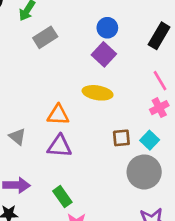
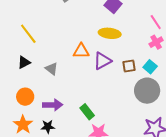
purple triangle: (59, 146) -> (102, 61), moved, turned -30

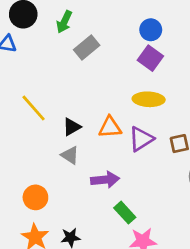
black triangle: (24, 62) -> (72, 127), moved
purple arrow: (53, 105) -> (105, 180), moved

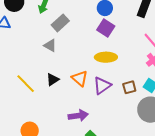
yellow line: (34, 108) -> (26, 84), moved
orange triangle: (110, 127) -> (80, 78), turned 48
gray triangle: (70, 155) -> (50, 45), moved

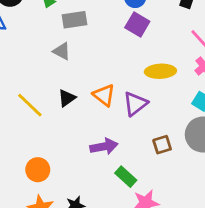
gray rectangle: (60, 23) -> (75, 20), turned 36
yellow ellipse: (106, 57) -> (160, 71), moved
brown square: (129, 87) -> (162, 145), moved

